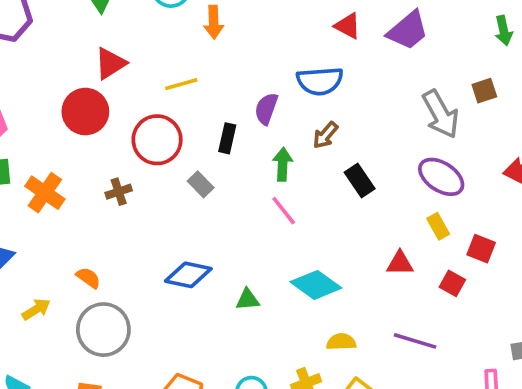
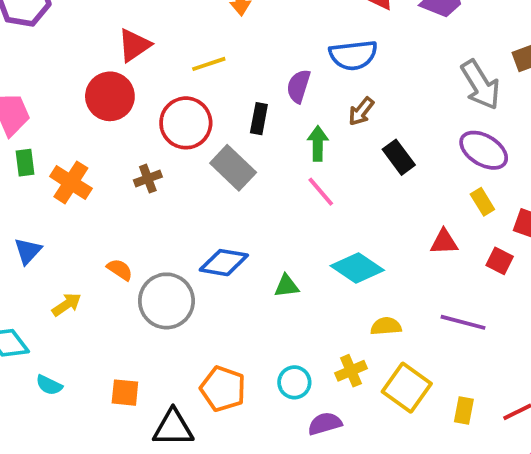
gray rectangle: (201, 184) -> (233, 168), size x1.6
gray circle: (103, 330) -> (166, 301), moved

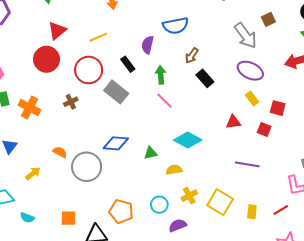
brown arrow: (361, 111) -> (192, 56), moved
black rectangle: (259, 119) -> (128, 64), turned -42
yellow semicircle: (386, 326) -> (174, 170), moved

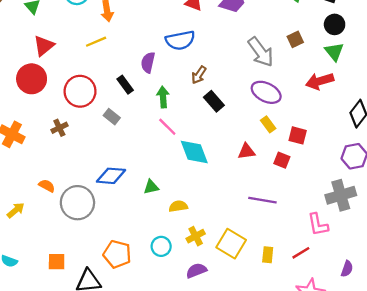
brown square: (268, 19) -> (295, 39), moved
yellow line: (98, 37) -> (96, 42), moved
gray rectangle: (116, 92) -> (112, 117), size x0.6
cyan diamond: (188, 140) -> (194, 152), moved, turned 40
purple semicircle: (178, 225) -> (196, 271), moved

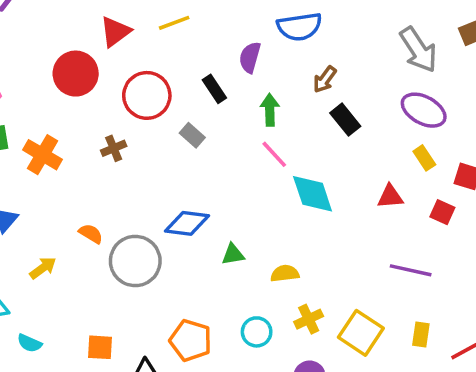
red triangle: (44, 46) -> (115, 32), moved
green triangle: (151, 187) -> (233, 254), moved
yellow rectangle: (268, 255) -> (421, 335), moved

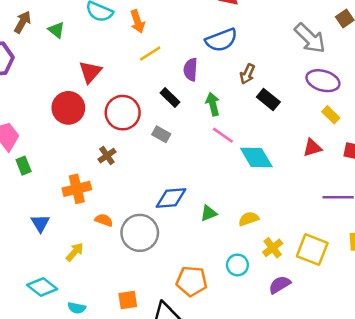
yellow line: (174, 23) -> (150, 54), moved
orange cross: (43, 155) -> (77, 189), moved, turned -32

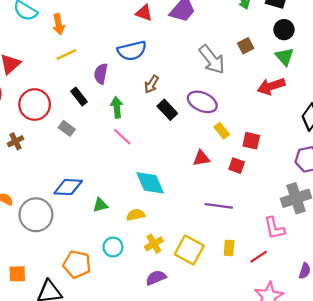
purple ellipse: (323, 81) -> (202, 102), moved
cyan diamond: (256, 158) -> (150, 183), moved
cyan circle: (237, 265) -> (113, 247), moved

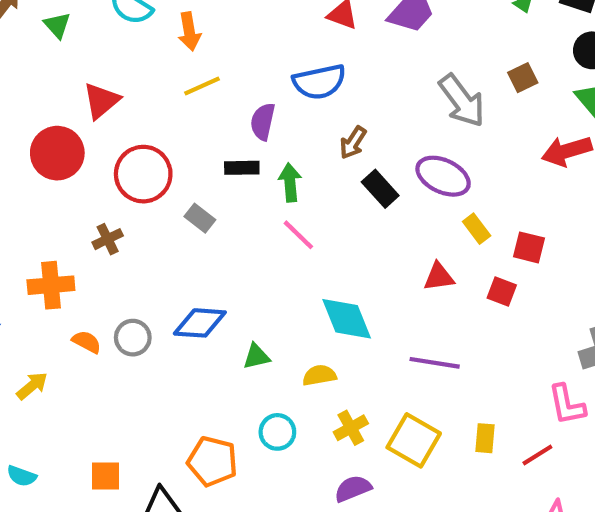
black rectangle: (79, 96) -> (242, 168), moved, turned -54
purple line: (219, 206) -> (435, 363), moved
gray circle: (36, 215) -> (133, 338), moved, size x0.6

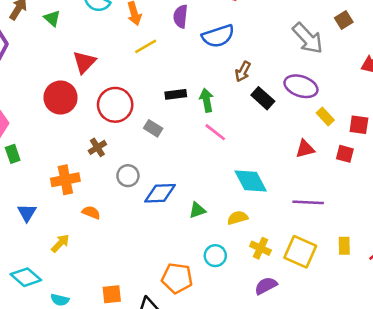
purple semicircle: (263, 122) -> (181, 16), moved
gray circle: (133, 338) -> (128, 176), moved
yellow cross: (351, 428) -> (260, 248), turned -30

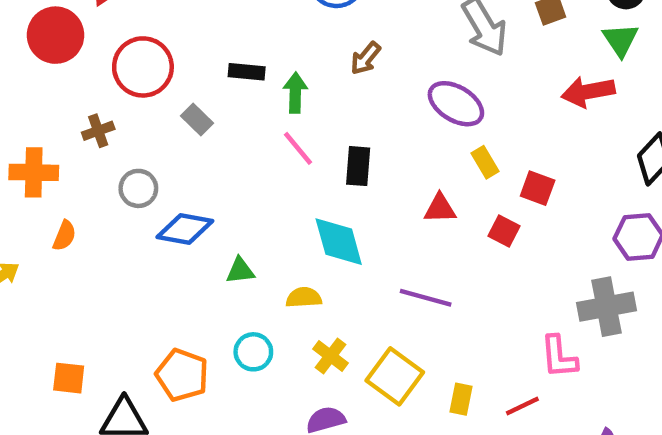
black rectangle: (263, 98) -> (358, 166), moved, turned 40
orange semicircle: (91, 212) -> (64, 236), turned 78
yellow rectangle: (344, 246) -> (461, 399), moved

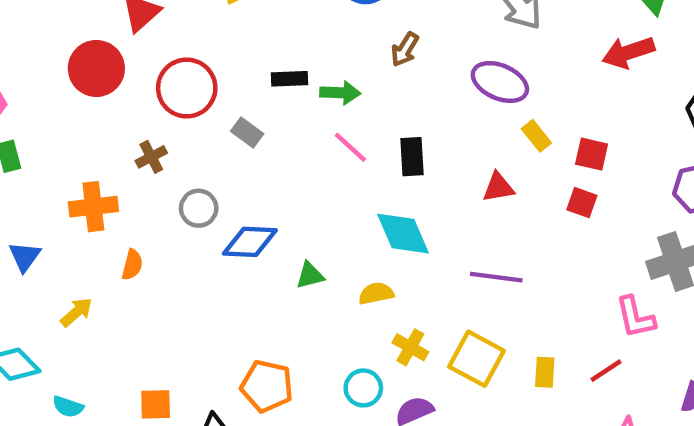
green arrow: (295, 93) -> (340, 93), turned 99
red square: (504, 231) -> (582, 203), moved
cyan circle: (253, 352) -> (363, 388), moved

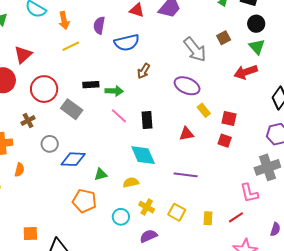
gray rectangle: (247, 132) -> (72, 109), size x1.5
yellow square: (476, 359) -> (177, 212), size x0.7
orange pentagon: (267, 386) -> (84, 201), moved
cyan circle: (363, 388) -> (121, 217), moved

